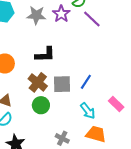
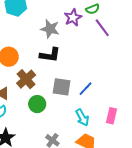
gray star: (36, 15) -> (50, 29), moved
brown cross: (38, 82) -> (26, 79), moved
pink rectangle: (116, 104) -> (111, 116), turned 49

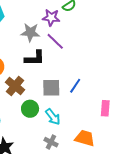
purple star: (73, 18) -> (51, 18), turned -30
purple line: (102, 28) -> (55, 41), moved
cyan arrow: (82, 118) -> (53, 117), moved

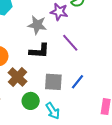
purple line: (55, 41) -> (70, 43), moved

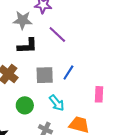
green circle: (31, 101) -> (25, 105), moved
cyan arrow: (53, 111) -> (57, 103), moved

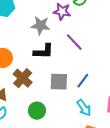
cyan arrow: (57, 103) -> (84, 108), moved

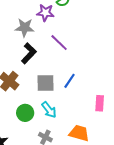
black L-shape: (44, 51) -> (29, 53), turned -45
cyan arrow: (84, 108) -> (49, 110), moved

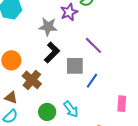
purple star: (45, 13) -> (69, 12), turned -30
purple line: (59, 43) -> (93, 45), moved
gray square: (46, 83) -> (75, 66), moved

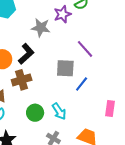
black L-shape: (52, 52) -> (26, 54), moved
brown cross: (32, 80) -> (22, 80), turned 30

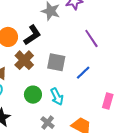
gray square: (65, 68) -> (56, 62), moved
brown cross: (22, 80) -> (24, 60), turned -36

